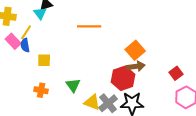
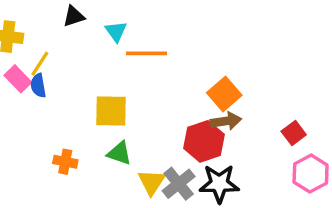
cyan triangle: (40, 13) -> (116, 31), moved
yellow square: (44, 60) -> (111, 111), moved, size x1.5
green triangle: (73, 85) -> (119, 153), turned -35
yellow triangle: (92, 102) -> (152, 182), turned 42

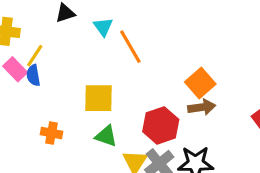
orange line: (146, 53) -> (130, 47), turned 60
red hexagon: (204, 141) -> (161, 125), moved
orange cross: (65, 162) -> (52, 133), moved

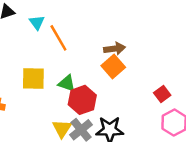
brown arrow: (202, 107) -> (114, 49), moved
green triangle: (106, 136) -> (67, 83), moved

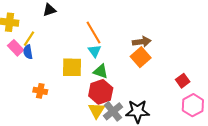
cyan triangle: (37, 22) -> (95, 51), moved
red hexagon: (82, 100) -> (101, 92), moved

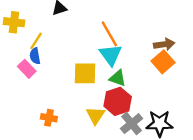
pink rectangle: (16, 48) -> (27, 69), moved
cyan triangle: (95, 51) -> (111, 55), size x1.5
orange cross: (40, 91) -> (49, 118), moved
yellow triangle: (97, 110) -> (95, 115), moved

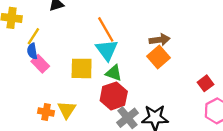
pink rectangle: (27, 69) -> (40, 64), moved
yellow triangle: (95, 115) -> (67, 110), moved

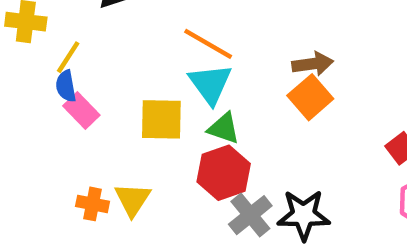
orange line: (106, 29) -> (208, 44), turned -30

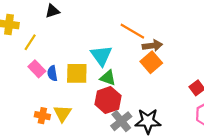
orange line: (208, 44) -> (132, 31), moved
blue semicircle: (66, 86) -> (52, 73), moved

